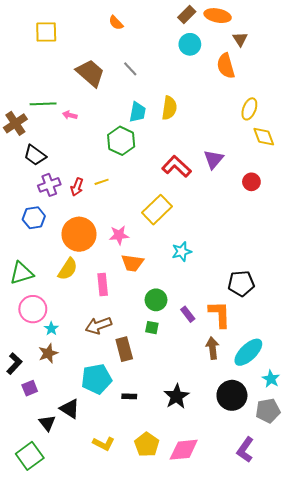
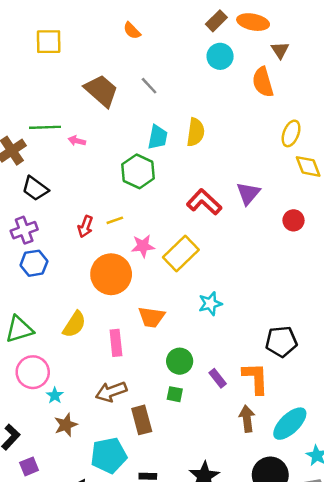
purple cross: (49, 185) -> (24, 230), moved
orange circle: (79, 234) -> (111, 274), moved
pink star: (119, 235) -> (143, 246), moved
brown star: (48, 353) -> (66, 425), moved

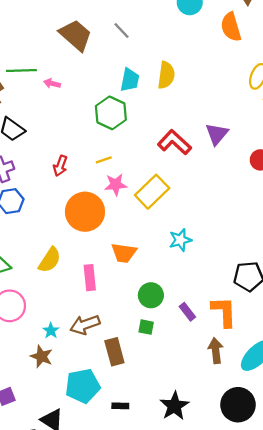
yellow line: (115, 220) -> (104, 160), moved
cyan star: (55, 395) -> (51, 331), moved
brown star: (66, 425) -> (41, 356), turned -30

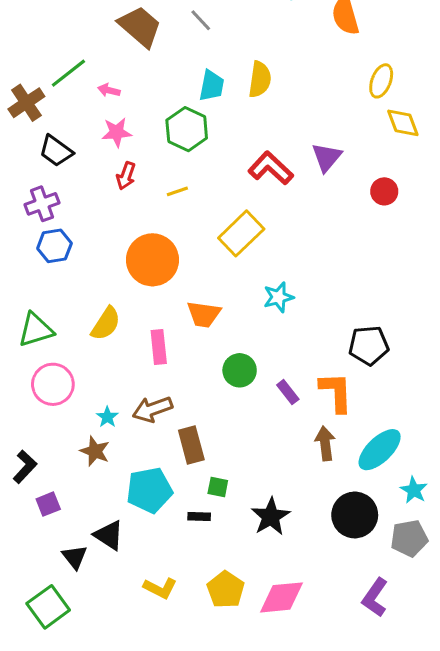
green line: (21, 70) -> (68, 73), turned -36
red arrow: (60, 166) -> (126, 176), moved
pink star: (116, 185) -> (117, 132), moved
green square: (146, 327) -> (218, 487), moved

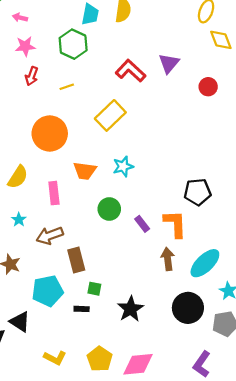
cyan star: (278, 297) -> (123, 166), moved
cyan star: (107, 417) -> (19, 220), moved

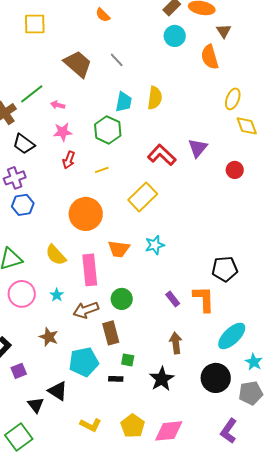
yellow semicircle: (18, 177) -> (56, 255), turned 105
pink rectangle: (54, 193) -> (90, 270), size x1.4
green circle: (109, 209) -> (122, 299), moved
brown arrow: (168, 259) -> (176, 343), moved

